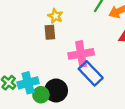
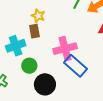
cyan cross: (28, 83) -> (16, 46), moved
green circle: (41, 95) -> (29, 66), moved

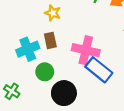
brown rectangle: (34, 31) -> (50, 40), moved
pink cross: (65, 49) -> (86, 50), turned 30

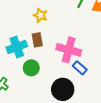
blue rectangle: (99, 70) -> (80, 68), size x0.6
black circle: (64, 93) -> (63, 89), moved

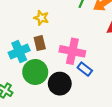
green circle: (31, 68) -> (35, 72), size x1.5
black circle: (63, 89) -> (60, 84), moved

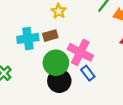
brown rectangle: (40, 43) -> (50, 36), turned 72
green circle: (35, 72) -> (56, 63), moved

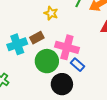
yellow star: (59, 11) -> (51, 13), moved
black circle: (59, 81) -> (62, 84), moved

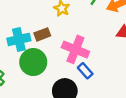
green circle: (47, 61) -> (33, 62), moved

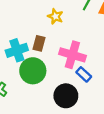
brown rectangle: (42, 34) -> (39, 43), turned -49

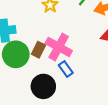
brown rectangle: (39, 43) -> (39, 50), moved

